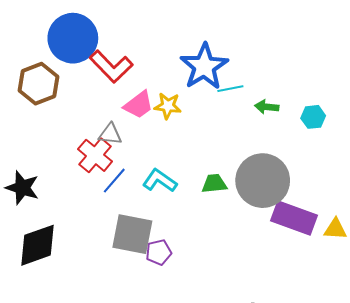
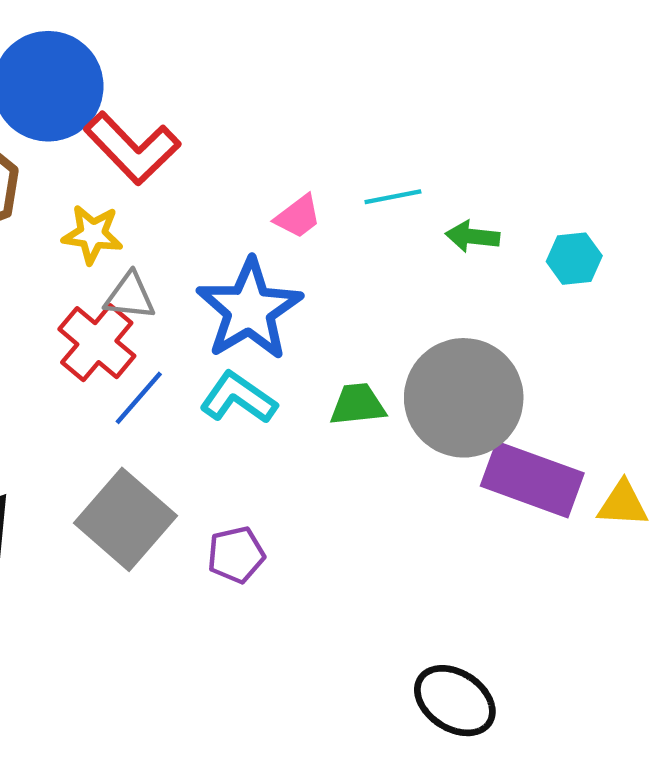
blue star: (204, 66) -> (249, 309), moved
pink trapezoid: (138, 105) -> (298, 217), moved, size x0.7
yellow star: (168, 106) -> (92, 234), moved
gray square: (132, 234) -> (126, 519), moved, turned 30

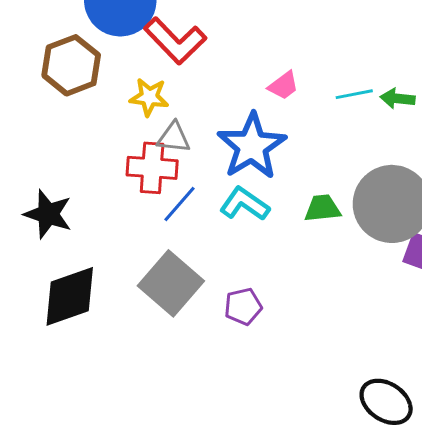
cyan line: (393, 197) -> (354, 94), moved
red cross: (97, 343) -> (152, 168), turned -36

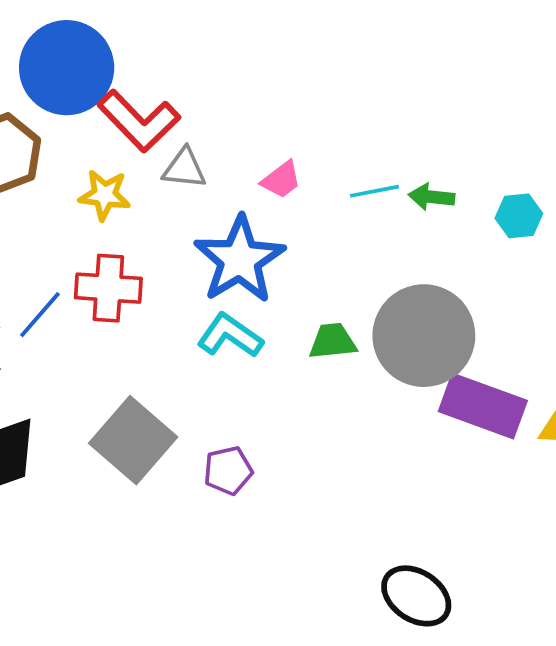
gray triangle: (174, 138) -> (184, 168), moved
blue line: (180, 204) -> (40, 315), moved

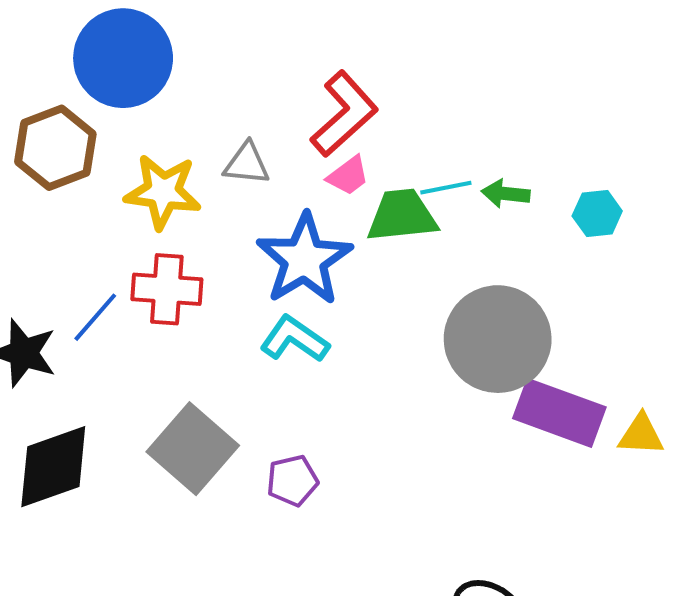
red L-shape: (139, 121) -> (344, 114), moved, turned -88
yellow star: (105, 195) -> (163, 192), size x1.4
green trapezoid: (333, 341) -> (402, 216), moved, size x1.4

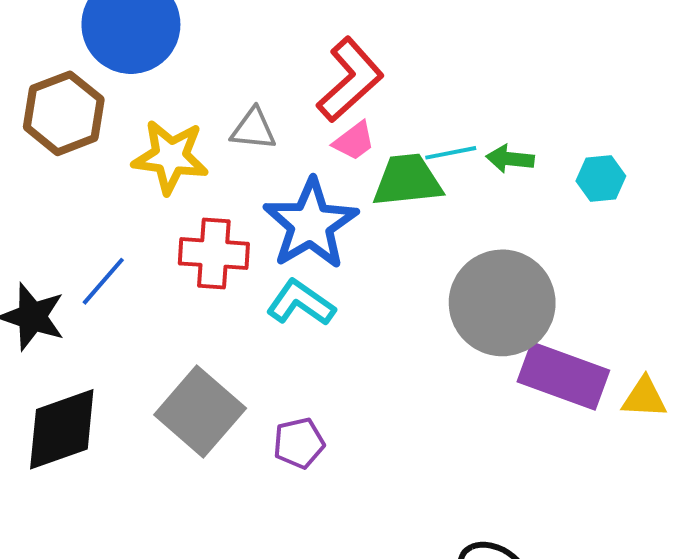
red cross: (167, 289) -> (214, 254), moved

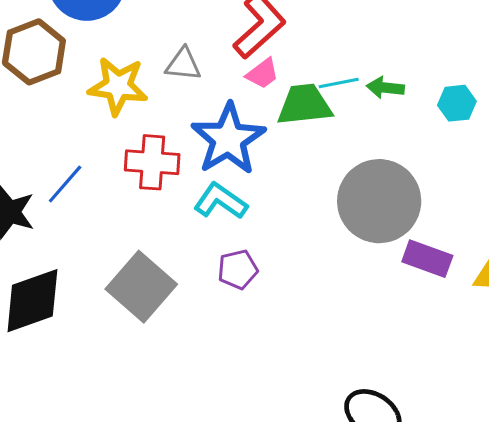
purple rectangle: (563, 376) -> (427, 259), size x0.7
purple pentagon: (299, 443) -> (238, 270), moved

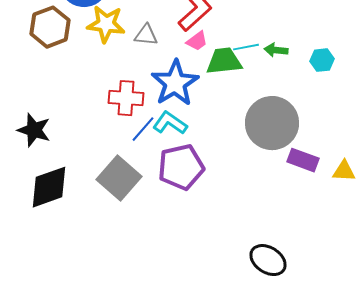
yellow star: (118, 86) -> (106, 24), moved
blue line: (65, 184) -> (143, 129), moved
purple pentagon: (238, 270) -> (181, 167), size x1.8

